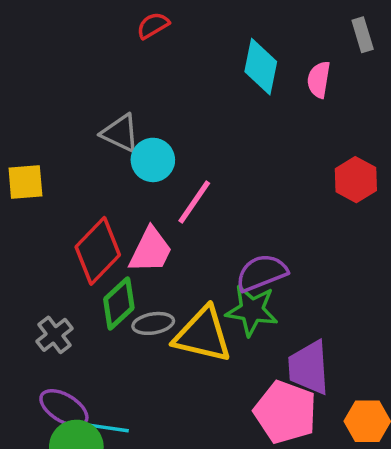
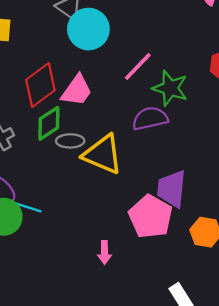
cyan circle: (153, 160) -> (88, 29), size x1.4
pink line: (194, 202) -> (138, 66), moved
green star: (252, 310) -> (170, 88), moved

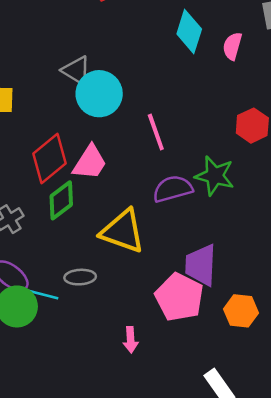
pink line: (138, 66) -> (156, 132), turned -60
green star: (170, 88) -> (215, 176), moved
gray ellipse: (70, 141) -> (80, 277), moved

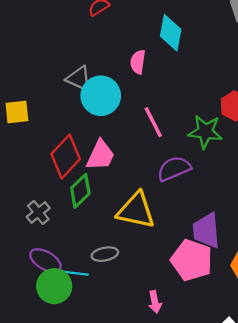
pink semicircle: (232, 46) -> (138, 62), moved
green star: (215, 176) -> (205, 132), moved

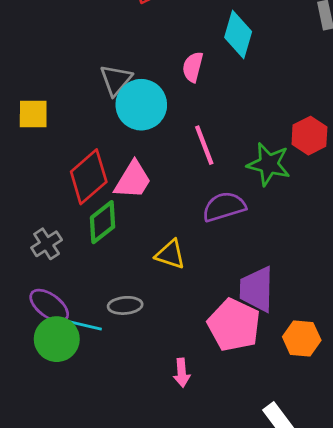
gray triangle: (79, 78) -> (116, 80), turned 40
yellow triangle: (136, 210) -> (170, 254), size x0.6

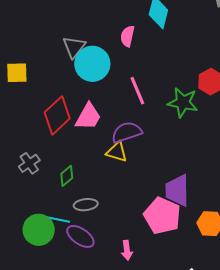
purple semicircle: (224, 207) -> (127, 132), moved
green diamond: (103, 222) -> (67, 176), moved, size x0.7
yellow triangle: (170, 254) -> (117, 152), moved
purple ellipse: (49, 306) -> (80, 236), moved

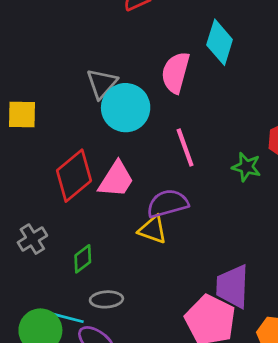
pink semicircle: (127, 36) -> (176, 72), size x1.4
green star: (183, 102) -> (246, 167), size x0.7

